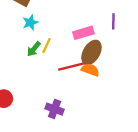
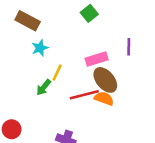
green arrow: (34, 49) -> (44, 87), moved
brown ellipse: (91, 52) -> (105, 80), turned -70

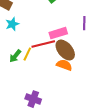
yellow line: (57, 73) -> (27, 54), moved
red line: (84, 95) -> (43, 44), moved

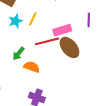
yellow line: (27, 54) -> (33, 19), moved
orange semicircle: (64, 65) -> (32, 67), moved

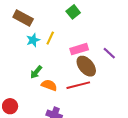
purple line: (89, 20) -> (109, 53), moved, turned -48
red line: (47, 41) -> (78, 85), moved

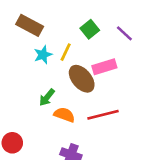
green square: (73, 12) -> (90, 29), moved
purple line: (109, 53) -> (124, 33), moved
brown ellipse: (86, 66) -> (82, 79), moved

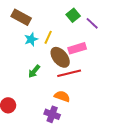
green square: (90, 29) -> (73, 15), moved
orange semicircle: (64, 115) -> (62, 96), moved
red line: (103, 115) -> (69, 73), moved

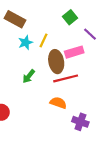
purple line: (92, 23) -> (90, 34), moved
brown ellipse: (60, 57) -> (56, 62), turned 30
purple cross: (52, 114) -> (80, 122), moved

